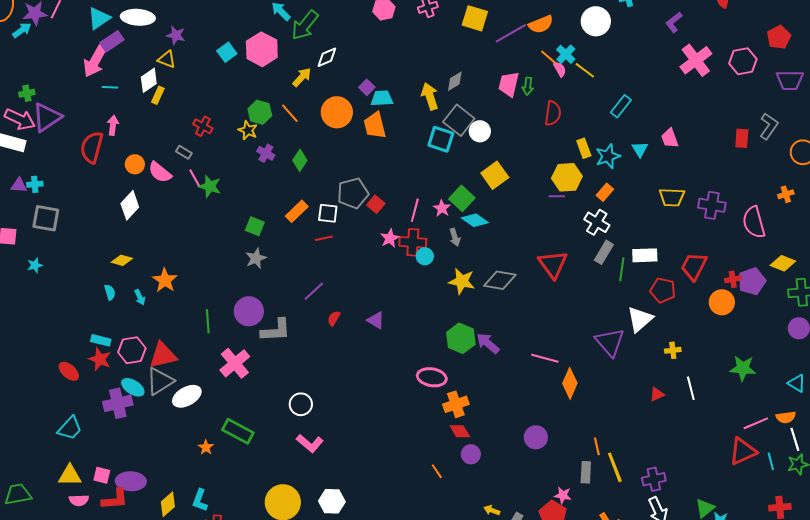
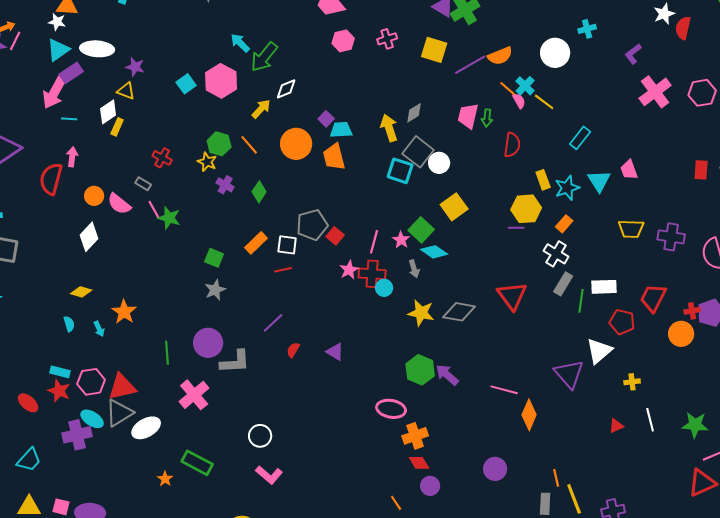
cyan triangle: (640, 149) -> (599, 181), size x1.4
green star: (743, 368) -> (695, 425), moved

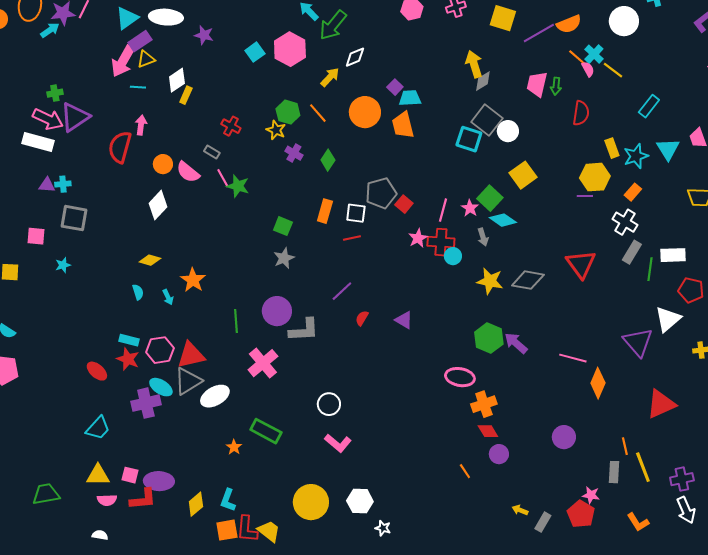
yellow triangle: (126, 91) -> (146, 59), moved, turned -42
yellow arrow: (389, 128) -> (474, 64), moved
orange rectangle: (256, 243) -> (325, 211), turned -30
red triangle: (616, 426) -> (661, 404), moved, size x2.0

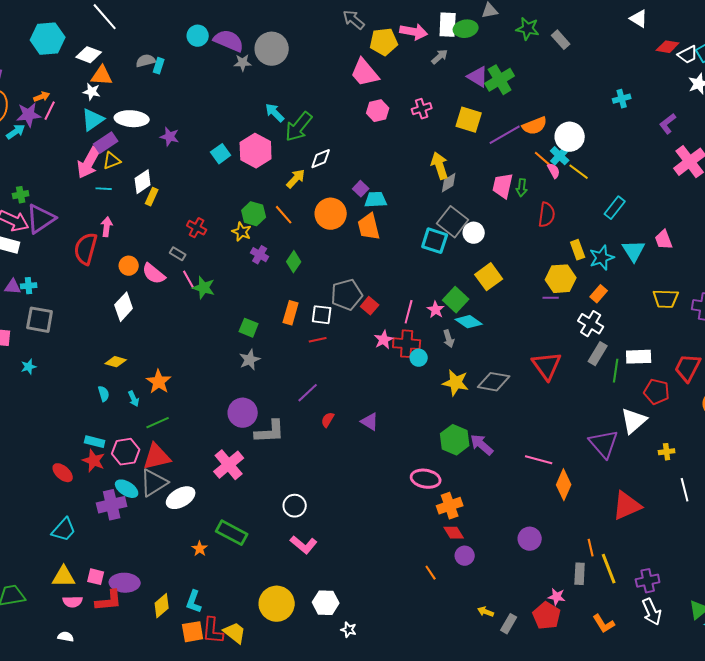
white circle: (624, 21) -> (570, 137), moved
green line: (236, 321) -> (158, 423), moved, turned 70

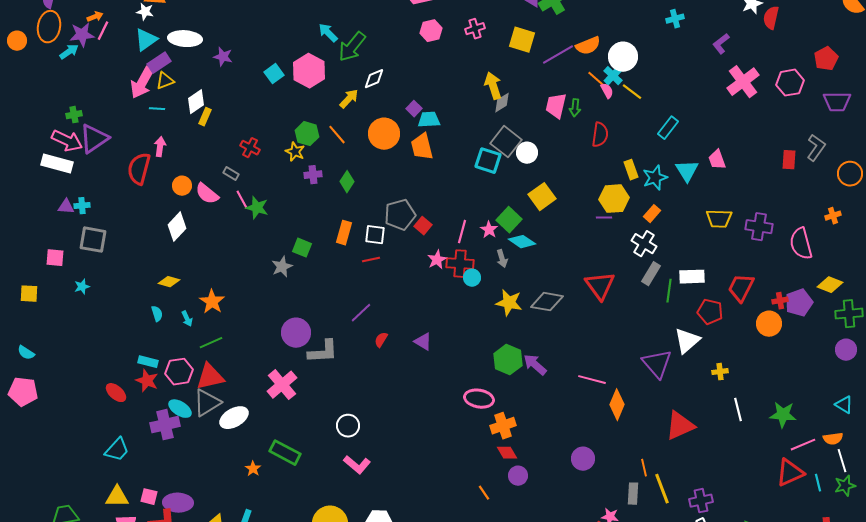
purple cross: (260, 255) -> (313, 175), turned -36
gray star: (250, 360) -> (282, 267), moved

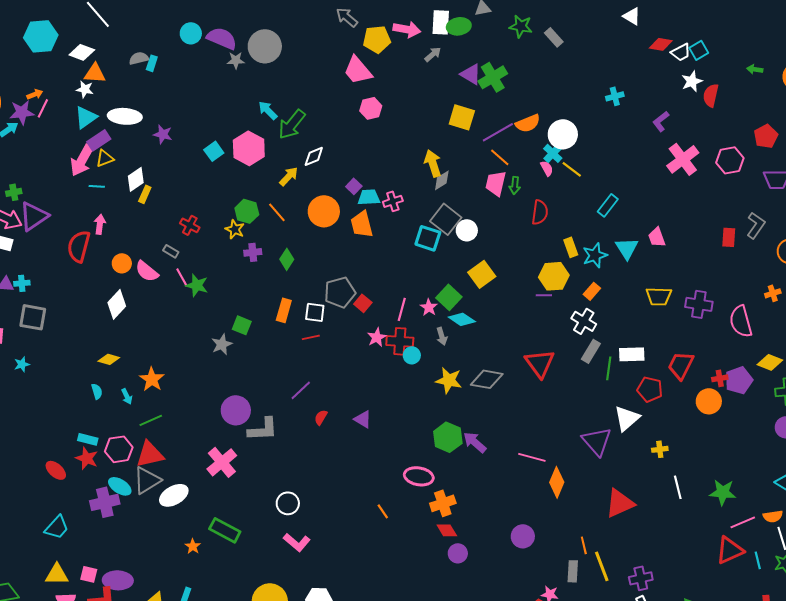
pink cross: (475, 29) -> (393, 201), moved
orange line: (597, 80) -> (500, 157), moved
orange line: (484, 493) -> (383, 511), moved

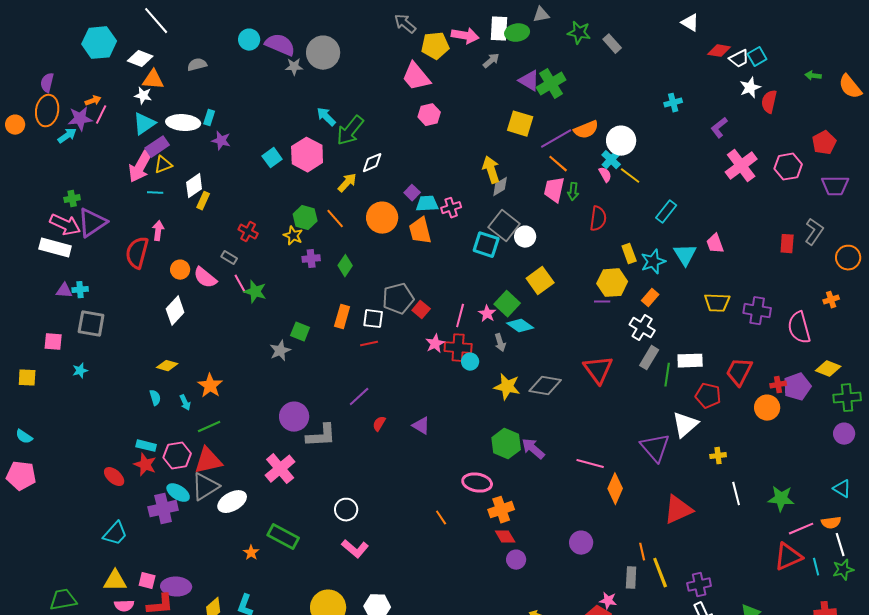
cyan rectangle: (152, 63) -> (209, 118), moved

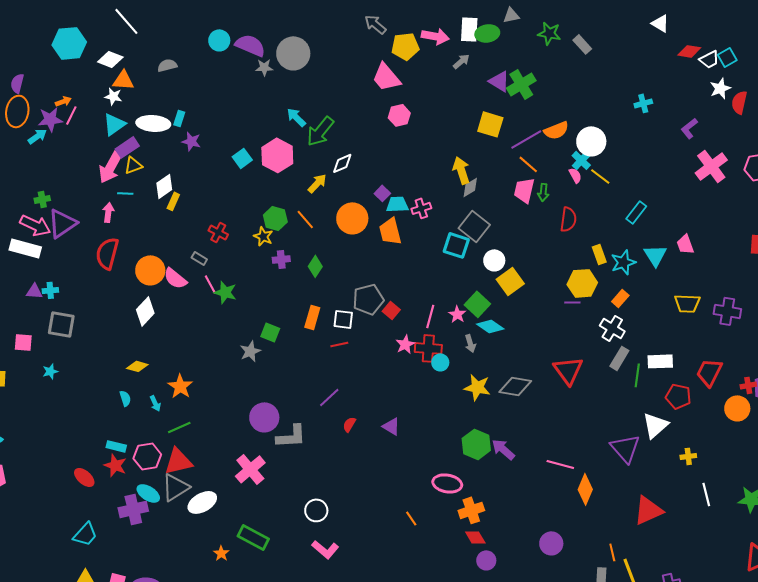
pink arrow: (158, 231) -> (108, 212), moved
white circle: (525, 237) -> (494, 260), moved
orange circle: (180, 270) -> (150, 270), size x1.5

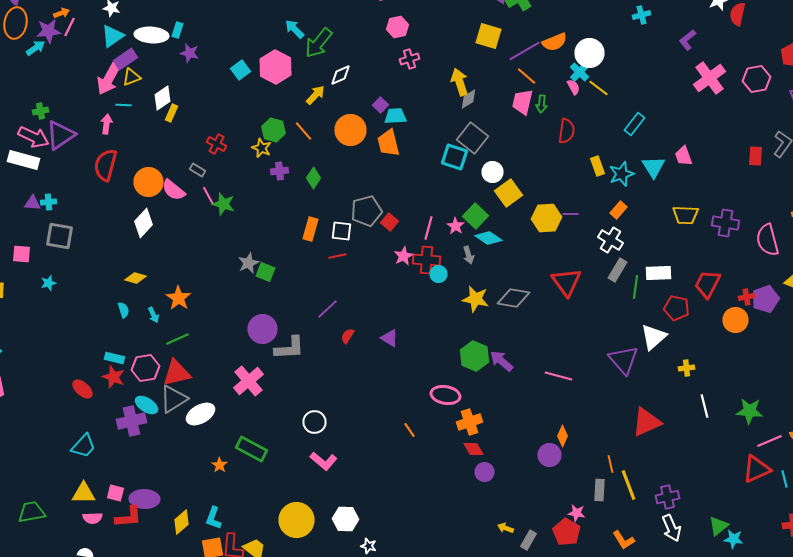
pink cross: (421, 208) -> (410, 59), moved
yellow hexagon: (582, 283) -> (546, 218), moved
green square: (270, 332) -> (266, 272), moved
orange diamond: (585, 489) -> (562, 436), moved, size x0.7

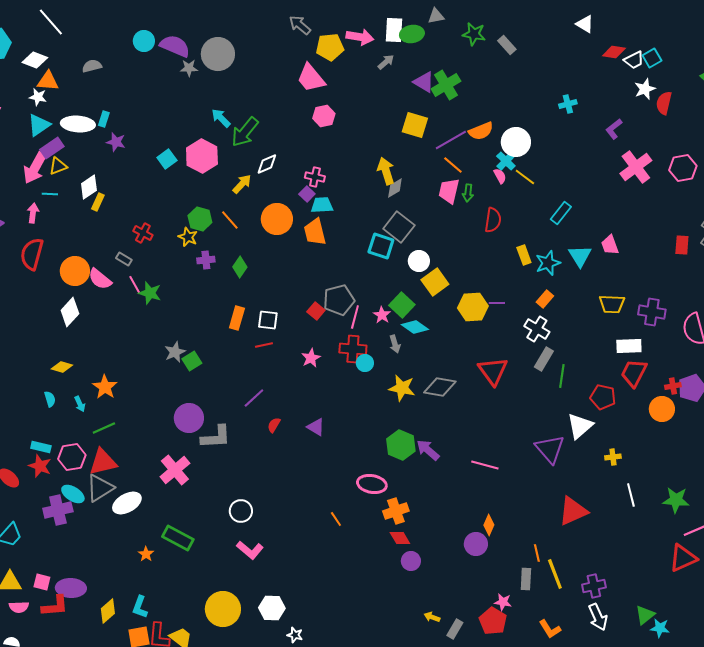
pink cross: (410, 59) -> (315, 177), moved, turned 30
gray pentagon: (366, 211) -> (339, 300), moved
pink star: (404, 256) -> (311, 358), moved
green square: (266, 272) -> (192, 361), turned 36
white rectangle: (658, 273) -> (629, 346), moved

